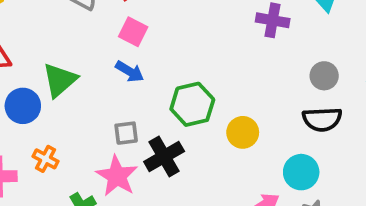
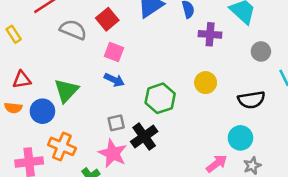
gray circle: (324, 76) -> (261, 51), moved
yellow circle: (243, 132) -> (206, 83), moved
orange cross: (46, 159) -> (62, 146), size x1.5

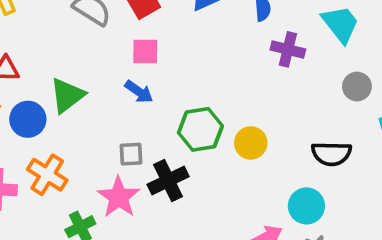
pink square: (114, 52) -> (145, 51), turned -30
yellow circle: (206, 83) -> (251, 143), moved

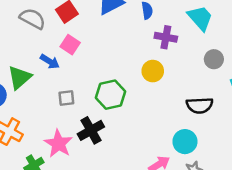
pink square: (145, 51) -> (70, 45), turned 36
blue arrow: (139, 92) -> (50, 61), moved
yellow circle: (251, 143) -> (153, 71), moved
gray square: (131, 154) -> (66, 98), moved

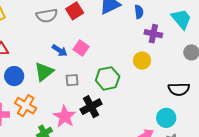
gray semicircle: (32, 19) -> (47, 16), turned 140
pink square: (70, 45) -> (81, 48), moved
green triangle: (20, 77) -> (44, 72), moved

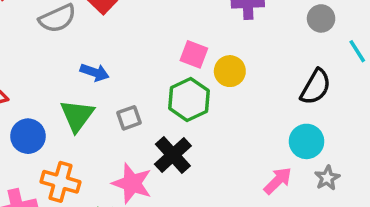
pink square: (81, 48) -> (194, 54), moved
yellow circle: (142, 61) -> (230, 71), moved
black semicircle: (179, 89) -> (316, 87), turned -45

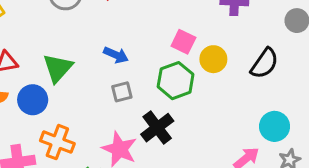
blue arrow: (95, 72) -> (116, 55), moved
black semicircle: (316, 87) -> (264, 63), moved
green triangle: (77, 116) -> (58, 68), moved

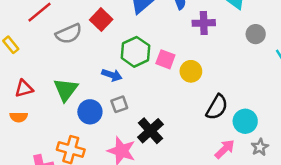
black semicircle: (264, 63) -> (217, 107), moved
green hexagon: (176, 81) -> (135, 52), moved
blue circle: (33, 100) -> (90, 112), moved

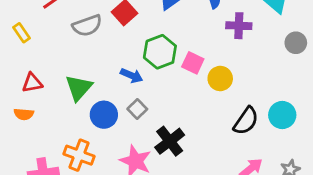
gray square: (119, 104) -> (137, 109), turned -30
cyan circle: (245, 121) -> (282, 115), moved

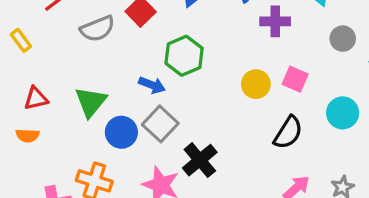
pink square: (193, 63) -> (295, 79), moved
gray square: (137, 109) -> (160, 124), size x1.5
cyan circle: (282, 115) -> (343, 113), moved

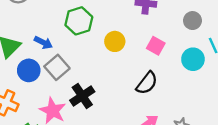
yellow circle: (256, 84) -> (115, 41), moved
blue arrow: (152, 85) -> (43, 43), moved
cyan circle: (343, 113) -> (193, 59), moved

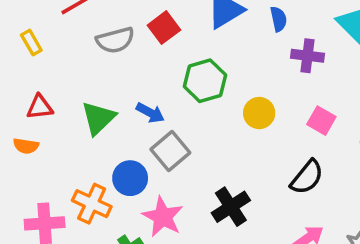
blue circle: (29, 70) -> (130, 178), moved
black cross: (82, 96) -> (231, 207), moved

